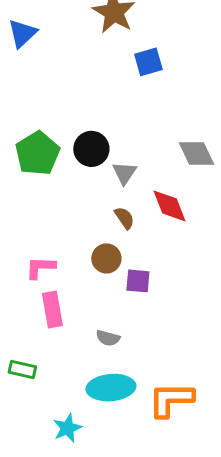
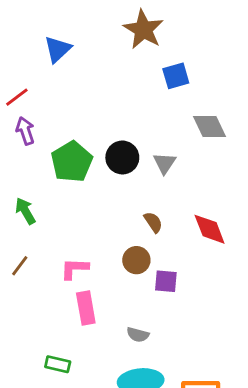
gray diamond: (196, 153) -> (210, 127), moved
gray triangle: (124, 173) -> (165, 163), moved
red diamond: (169, 206) -> (210, 229), moved

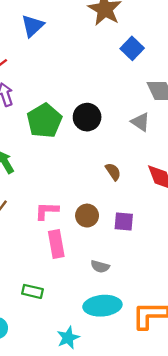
blue square: (176, 76) -> (132, 48), turned -30
gray triangle: (165, 163) -> (140, 122), moved, turned -30
brown circle: (136, 260) -> (87, 216), moved

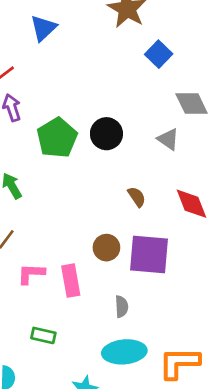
pink L-shape: (47, 211) -> (31, 274), moved
purple square: (124, 221) -> (149, 254), size x1.8
gray semicircle: (100, 267) -> (122, 307), turned -108

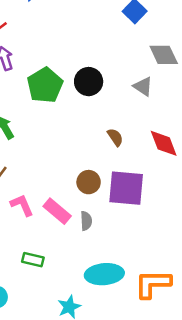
pink L-shape: (31, 274) -> (22, 205), turned 65
pink rectangle: (71, 281) -> (57, 211), turned -40
gray semicircle: (122, 307) -> (86, 221), moved

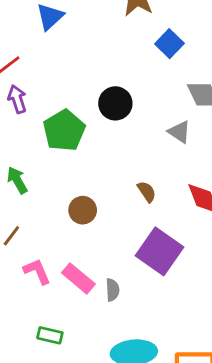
black circle: (89, 82) -> (115, 103), moved
brown circle: (89, 182) -> (83, 210), moved
purple square: (126, 188) -> (159, 251), turned 30

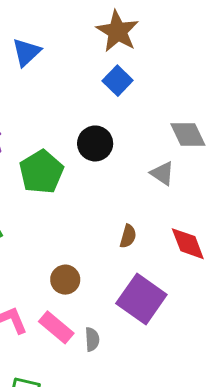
blue square: (169, 44) -> (118, 81), moved
brown semicircle: (147, 192) -> (128, 236), turned 50
brown circle: (83, 210) -> (65, 280), moved

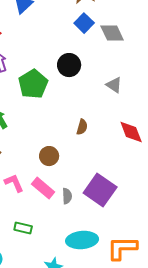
gray diamond: (188, 135) -> (112, 33), moved
brown semicircle: (128, 236) -> (82, 127), moved
purple square: (141, 299) -> (100, 190), moved

